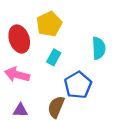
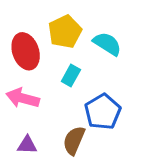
cyan semicircle: (99, 48) -> (107, 44), moved, turned -55

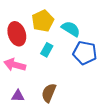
blue pentagon: (103, 112) -> (85, 53), moved, turned -30

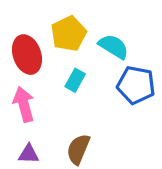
pink arrow: (15, 65) -> (24, 104), turned 60

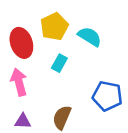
blue pentagon: (136, 85) -> (107, 96), moved

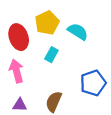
blue pentagon: (107, 96) -> (93, 83), turned -30

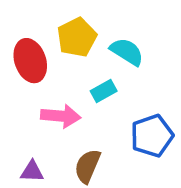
cyan rectangle: (51, 55) -> (104, 91), moved, turned 32
pink arrow: (16, 71) -> (61, 116), moved, turned 110

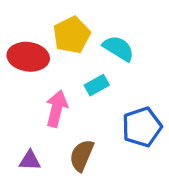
red ellipse: (30, 61) -> (28, 57), turned -63
pink arrow: (61, 116) -> (57, 109), turned -81

